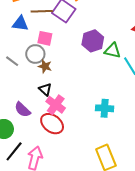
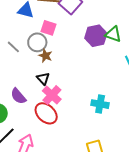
green triangle: (113, 51) -> (113, 34), moved

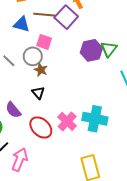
green triangle: (113, 34) -> (109, 49), turned 48
pink cross: (52, 95) -> (67, 121), moved
cyan cross: (100, 104) -> (95, 119), size x1.4

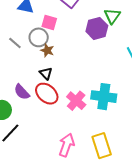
green triangle: (109, 49) -> (112, 16), moved
red ellipse: (41, 127) -> (47, 94), moved
pink arrow: (20, 160) -> (67, 145), moved

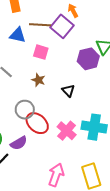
gray circle: (39, 37) -> (25, 110), moved
black triangle: (46, 73) -> (68, 91), moved
purple semicircle: (22, 92) -> (19, 143), moved, turned -78

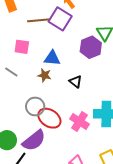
blue triangle: (18, 35) -> (52, 58), moved
pink square: (41, 52) -> (22, 47), moved
purple semicircle: (19, 143) -> (34, 141), size x1.4

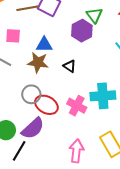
brown star: (44, 75) -> (38, 62), size x1.5

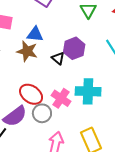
purple hexagon: (82, 31) -> (74, 48), moved
gray circle: (31, 94) -> (42, 113), moved

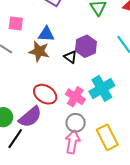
cyan cross: (88, 91) -> (102, 88), turned -30
gray circle: (42, 113) -> (76, 123), moved

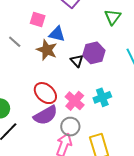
pink square: (16, 23) -> (38, 19), moved
cyan cross: (102, 88) -> (102, 97), size x0.7
purple semicircle: (30, 117) -> (46, 115), moved

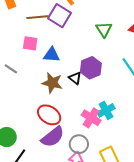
brown star: (47, 50) -> (52, 83), moved
pink cross: (75, 101) -> (91, 118), moved

